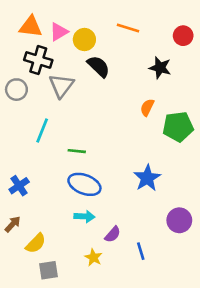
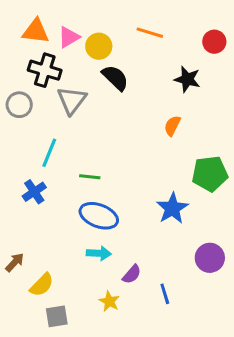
green pentagon: (178, 127) -> (210, 174), moved
blue cross: (19, 186) -> (34, 192), moved

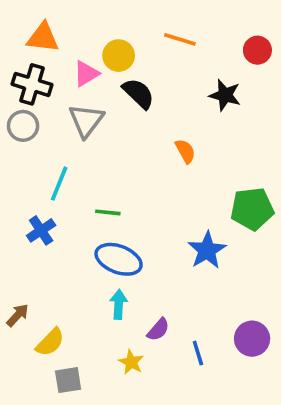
pink triangle: (69, 37) -> (86, 74), moved
black cross: (45, 70) -> (32, 84), moved
orange semicircle: (172, 126) -> (185, 151), moved, turned 125
cyan arrow: (99, 253) -> (119, 304), turned -90
purple circle: (210, 258) -> (252, 339), moved

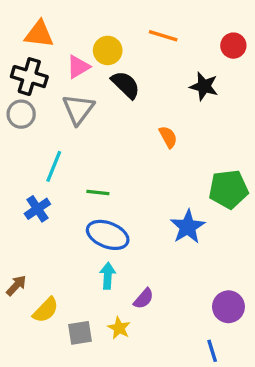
blue line: (198, 353) -> (212, 351), moved
gray square: (68, 380) -> (80, 333), moved

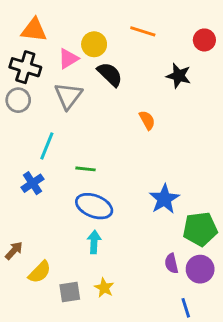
green pentagon: (228, 189) -> (200, 229), moved
purple semicircle: (144, 299) -> (171, 263), moved, turned 126

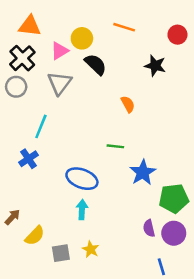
black cross: (25, 67) -> (22, 58), turned 30
green line: (86, 169) -> (115, 146), moved

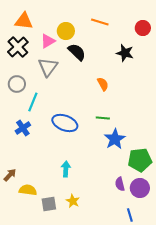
gray circle: (16, 87) -> (17, 84), moved
green line: (115, 146) -> (103, 118), moved
blue ellipse: (82, 179) -> (65, 123), moved
yellow semicircle: (35, 236) -> (28, 190), turned -126

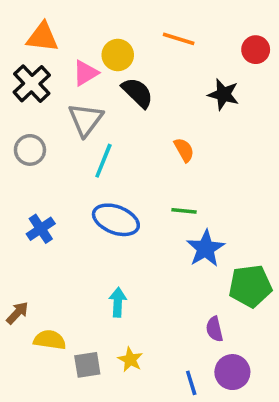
cyan line: (33, 102) -> (103, 161), moved
purple circle: (140, 188) -> (232, 372), moved
blue line: (130, 215) -> (191, 383), moved

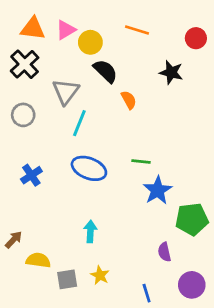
pink triangle: (85, 73) -> (66, 30), moved
orange semicircle: (184, 150) -> (129, 100), moved
purple circle: (232, 372) -> (192, 285), moved

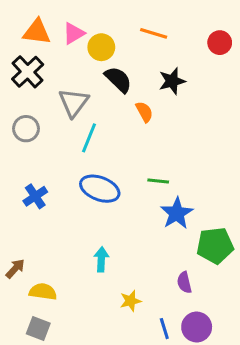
black star: (171, 72) -> (172, 81), moved, turned -30
yellow star: (100, 275) -> (131, 301), moved, turned 30
gray square: (67, 279) -> (38, 329), moved, turned 30
purple circle: (192, 285) -> (197, 327), moved

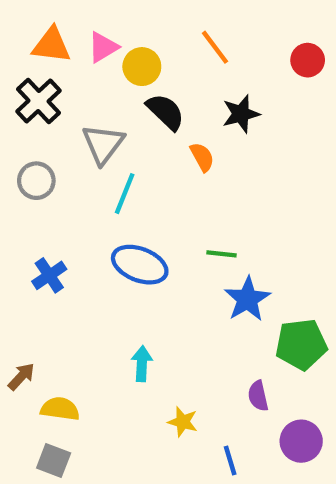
orange line: (154, 33) -> (215, 47), turned 36
yellow star: (131, 301) -> (183, 422), turned 30
purple circle: (197, 327) -> (301, 441), moved

